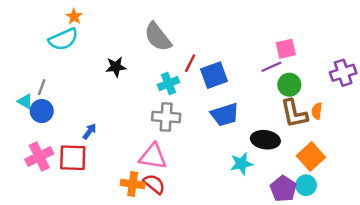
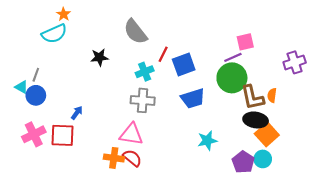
green circle: (289, 85) -> (232, 78), moved, size x1.5
black ellipse: (265, 140) -> (256, 120), moved

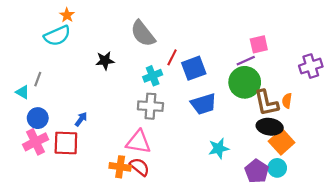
blue circle: (36, 95) -> (38, 118), moved

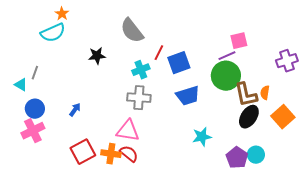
black ellipse: (270, 127) -> (249, 117), turned -65
orange square: (282, 142) -> (283, 117), moved
red square: (66, 143) -> (83, 152), moved, turned -30

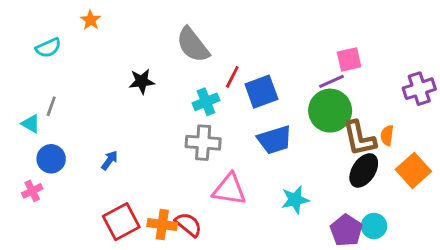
cyan semicircle: (53, 33) -> (48, 48), moved, size x0.7
pink cross: (33, 131) -> (32, 191), moved, size x0.6
pink triangle: (128, 131) -> (229, 189), moved

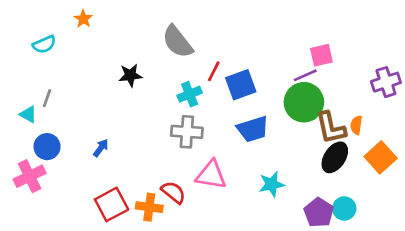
pink cross: (32, 191) -> (30, 176), size x1.6
red semicircle: (188, 225) -> (173, 192), moved

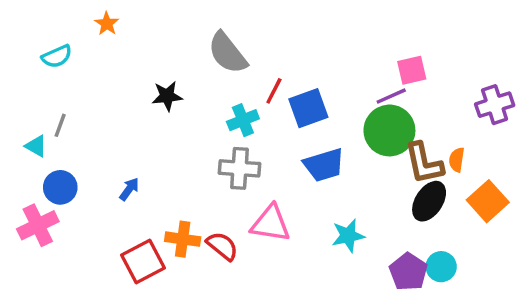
orange cross: (149, 207) -> (183, 239), moved

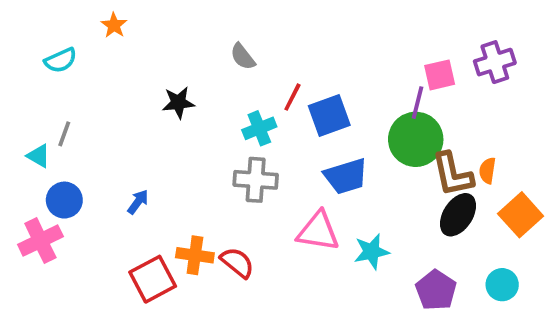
gray semicircle: (227, 53) -> (243, 57), size x0.6
purple line: (391, 96) -> (418, 103), turned -52
purple cross: (495, 105) -> (495, 62), moved
pink triangle: (271, 224) -> (318, 231), moved
cyan circle: (441, 267) -> (502, 285), moved

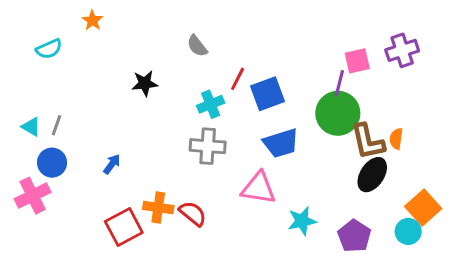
gray line: (64, 134) -> (56, 125), moved
orange square: (521, 215) -> (423, 208), moved
cyan star: (372, 252) -> (302, 221), moved

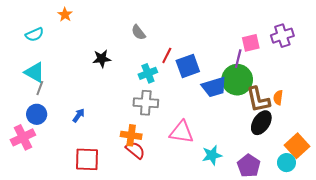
cyan triangle: (31, 127) -> (35, 72), moved, size x1.5
blue trapezoid: (281, 143) -> (214, 87), moved
orange cross: (158, 208) -> (131, 135), moved
red square: (124, 227) -> (87, 159), turned 30

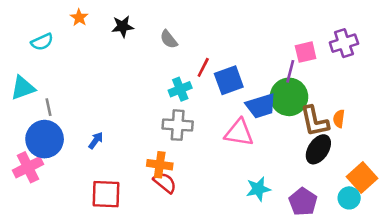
black star: (102, 59) -> (123, 26), moved
cyan triangle: (35, 72) -> (23, 88), moved, turned -50
gray line: (40, 88) -> (48, 107), turned -32
blue circle: (37, 114) -> (45, 139), size x1.5
pink triangle: (182, 132) -> (239, 133), moved

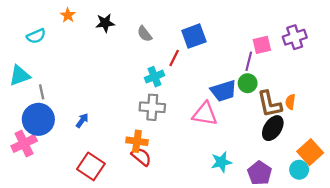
blue square: (229, 80) -> (194, 36), moved
green circle: (289, 97) -> (248, 83), size x0.6
red square: (106, 194) -> (91, 166), turned 32

